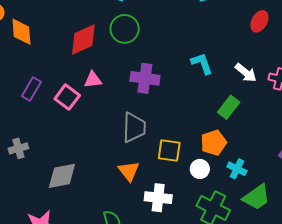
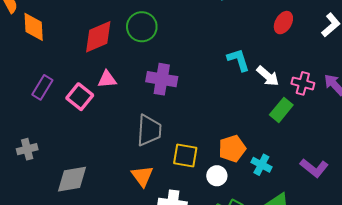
cyan L-shape: (202, 63) -> (238, 60), moved
green rectangle: (229, 107) -> (281, 110), moved
cyan cross: (237, 169) -> (261, 165), moved

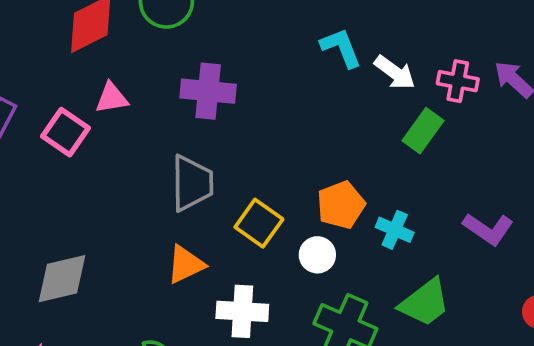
yellow square: (185, 156) -> (259, 223), turned 30
orange triangle: (142, 176) -> (186, 264), turned 45

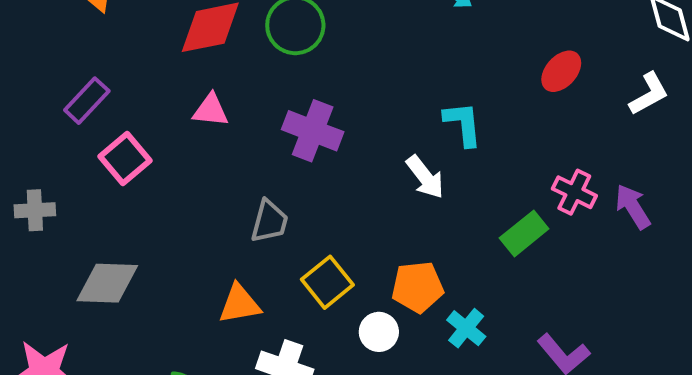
white arrow: (395, 72) -> (425, 177), moved
pink square: (65, 132) -> (125, 159), moved
gray trapezoid: (192, 183) -> (269, 221), size x0.7

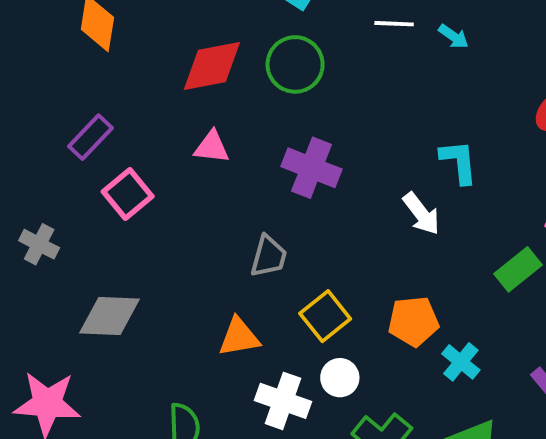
gray cross: (35, 210) -> (39, 244), turned 30
white circle: (379, 332) -> (340, 378), moved

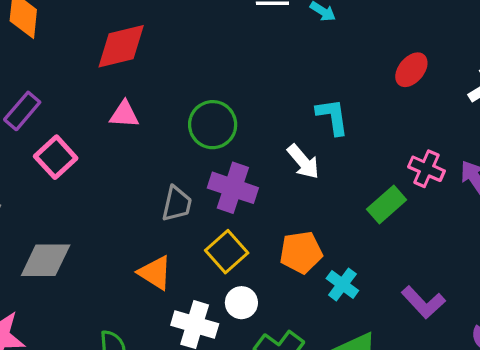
green circle: (295, 64) -> (213, 125), moved
purple cross: (311, 168) -> (233, 188), moved
orange triangle: (239, 337) -> (155, 273), turned 45

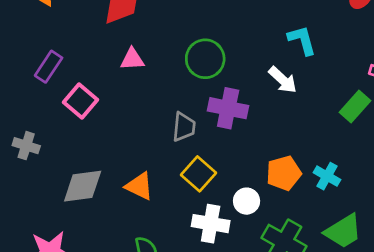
yellow square: (227, 252) -> (199, 174), moved
orange pentagon: (301, 252) -> (284, 173), moved
orange triangle: (155, 273) -> (139, 186), moved

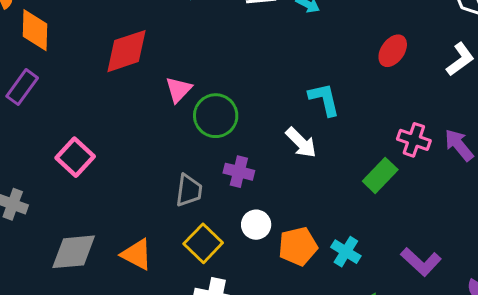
pink triangle: (132, 59) -> (178, 90), moved, turned -45
purple rectangle: (49, 67) -> (22, 87), moved
purple cross: (228, 108) -> (239, 172), size x0.7
white circle: (247, 201) -> (256, 225), moved

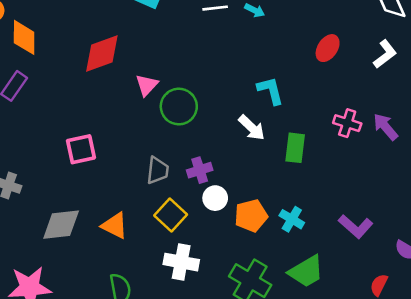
pink square: (75, 157) -> (81, 149), moved, turned 36
purple cross: (239, 172) -> (200, 170), moved, turned -30
green rectangle: (380, 175) -> (295, 148), moved, turned -36

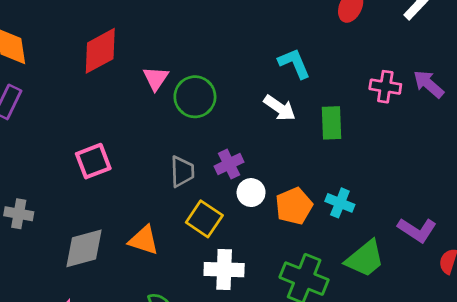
purple L-shape: (356, 226) -> (417, 230), moved

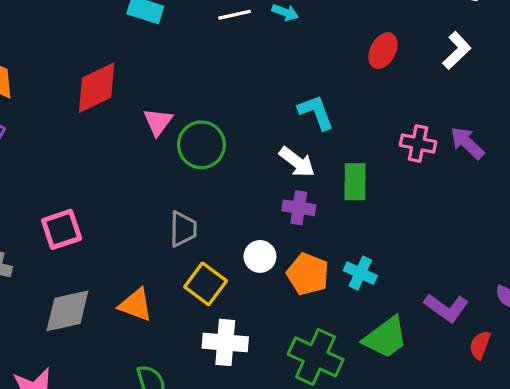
pink square: (93, 161) -> (62, 229), moved
purple cross: (229, 164) -> (299, 208), moved, turned 32
orange pentagon: (294, 206) -> (308, 274), turned -30

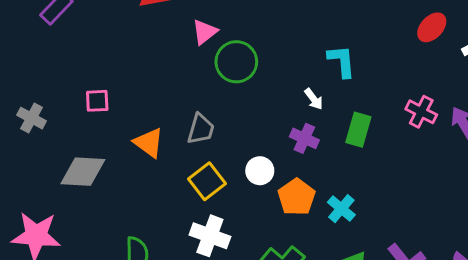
red ellipse: (383, 51) -> (432, 27), moved
white arrow: (297, 162) -> (314, 99), size x0.7
pink square: (62, 229) -> (97, 101), size x0.7
orange triangle: (136, 305) -> (149, 143), moved

